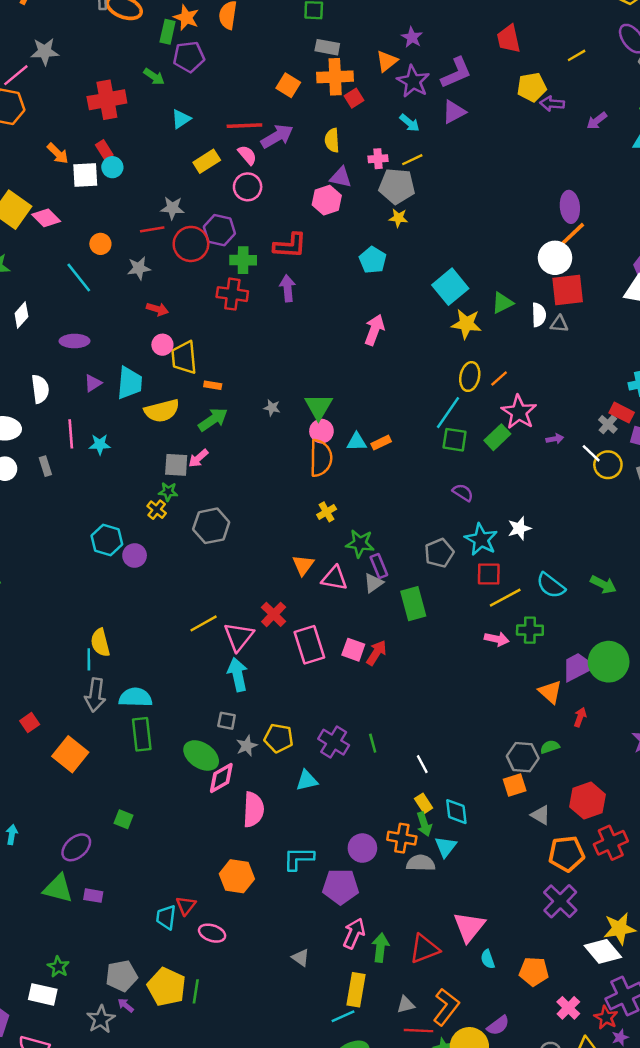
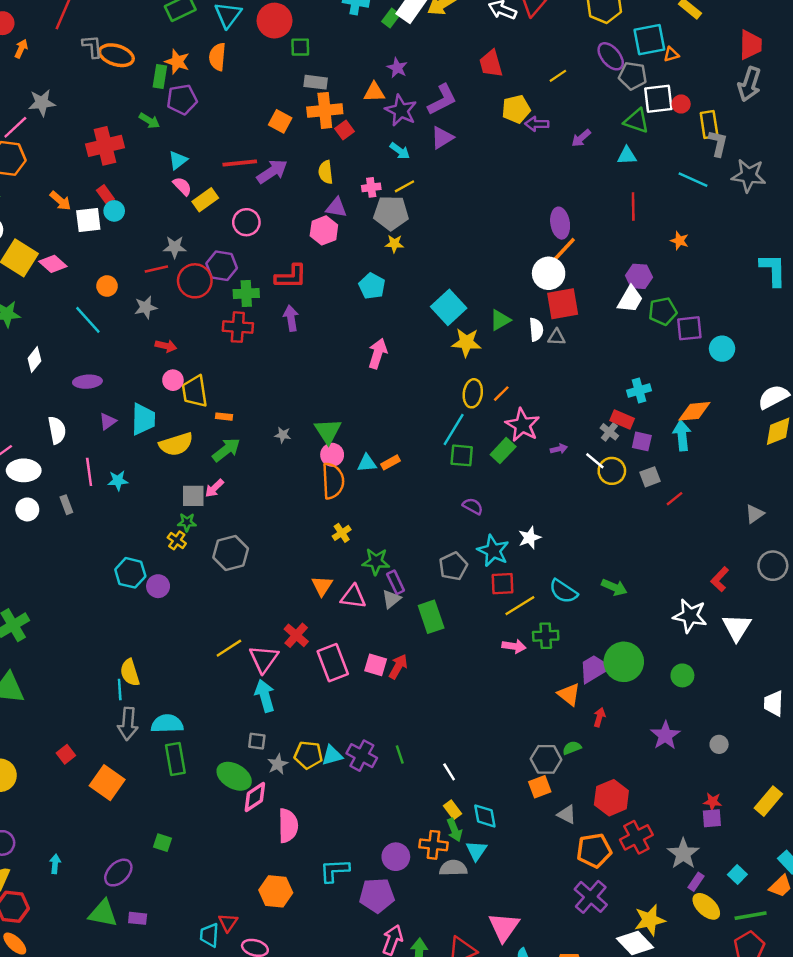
orange triangle: (387, 61) -> (374, 92), turned 40
pink semicircle: (247, 155) -> (182, 186), moved
cyan triangle: (307, 780) -> (332, 755), moved

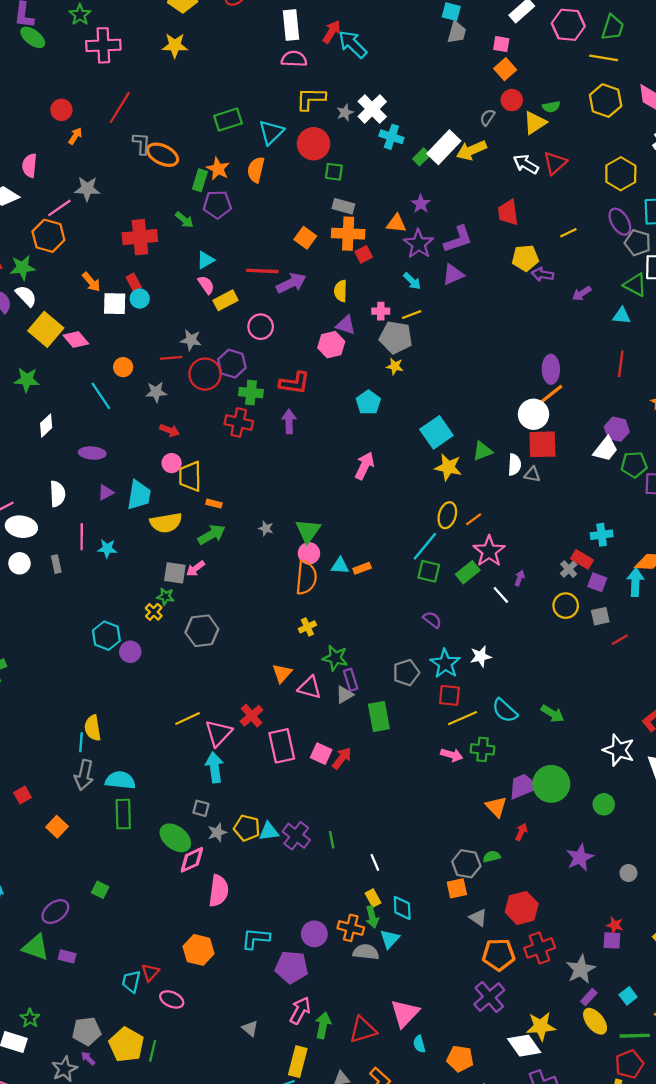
purple arrow: (559, 449) -> (520, 578), turned -64
white line: (595, 461) -> (501, 595), moved
orange square: (107, 783) -> (57, 827), size x0.7

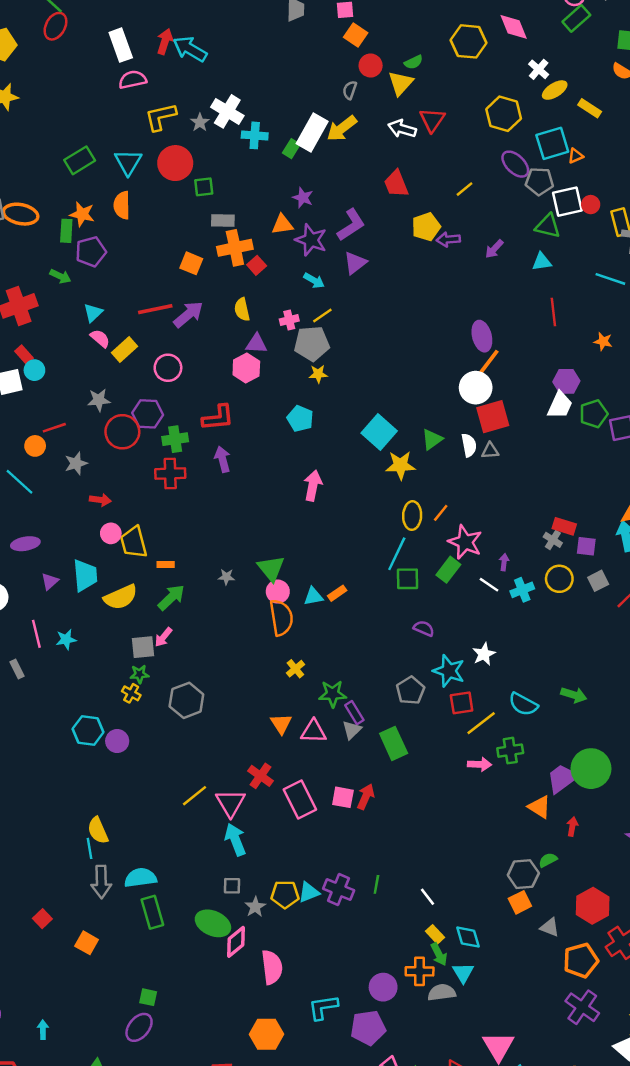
red line: (171, 358) -> (54, 428), moved
cyan cross: (602, 535) -> (522, 590), moved
green line: (332, 840) -> (376, 884), turned 35
purple ellipse: (55, 912) -> (139, 1027), moved

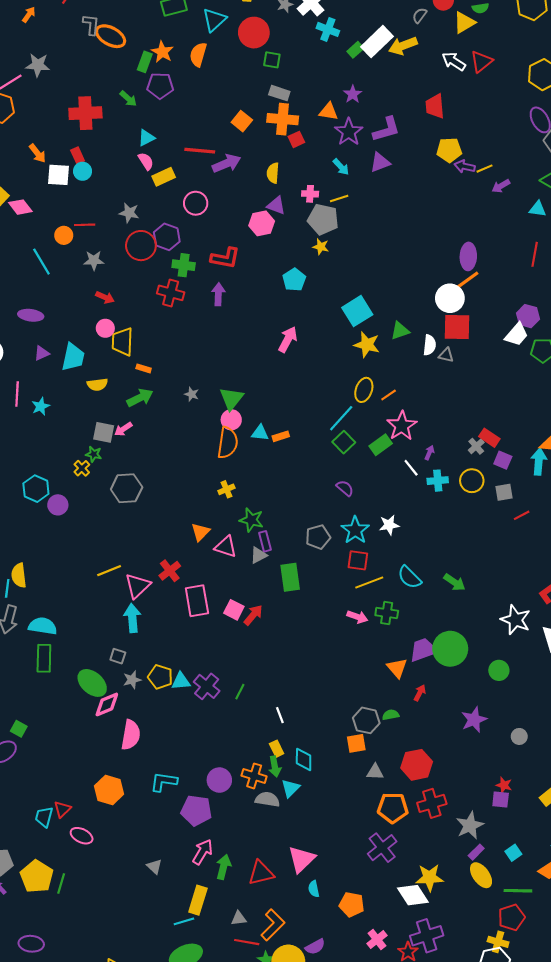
yellow line: (464, 189) -> (485, 169), moved
green square: (407, 579) -> (344, 442), turned 30
yellow semicircle: (121, 597) -> (97, 385), size x0.7
cyan star: (66, 639) -> (41, 406), turned -30
gray triangle: (550, 927) -> (375, 772), turned -36

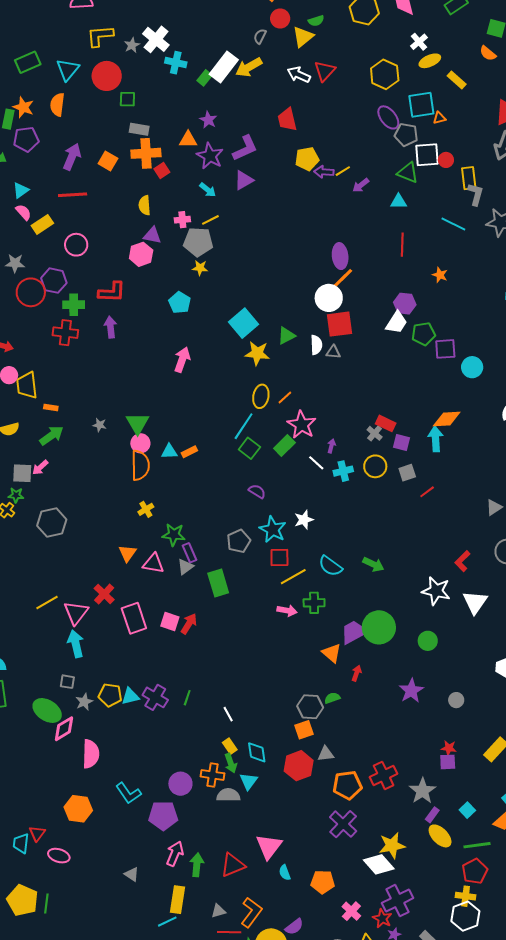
purple arrow: (227, 163) -> (72, 157), moved, turned -36
red hexagon: (417, 765) -> (299, 766), moved
cyan L-shape: (164, 782) -> (128, 793), turned -124

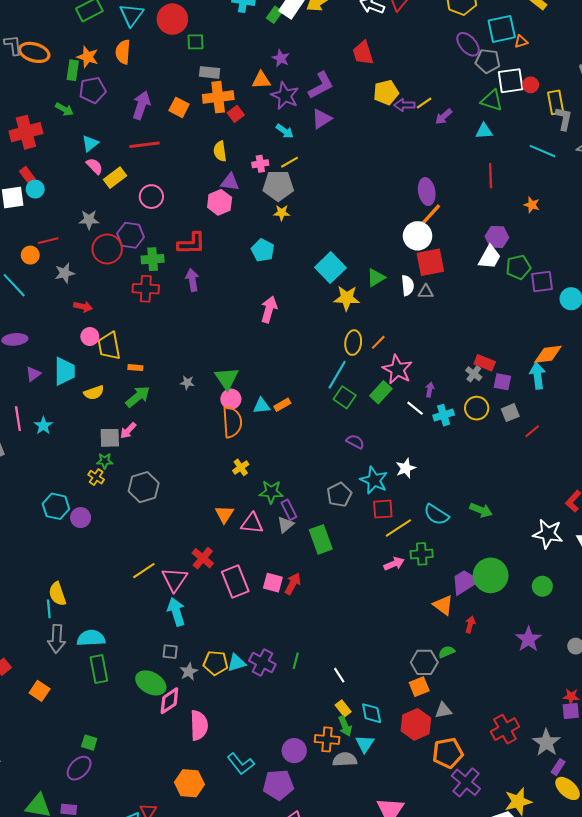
pink arrow: (287, 611) -> (394, 564), turned -30
orange pentagon: (347, 785) -> (448, 753), moved

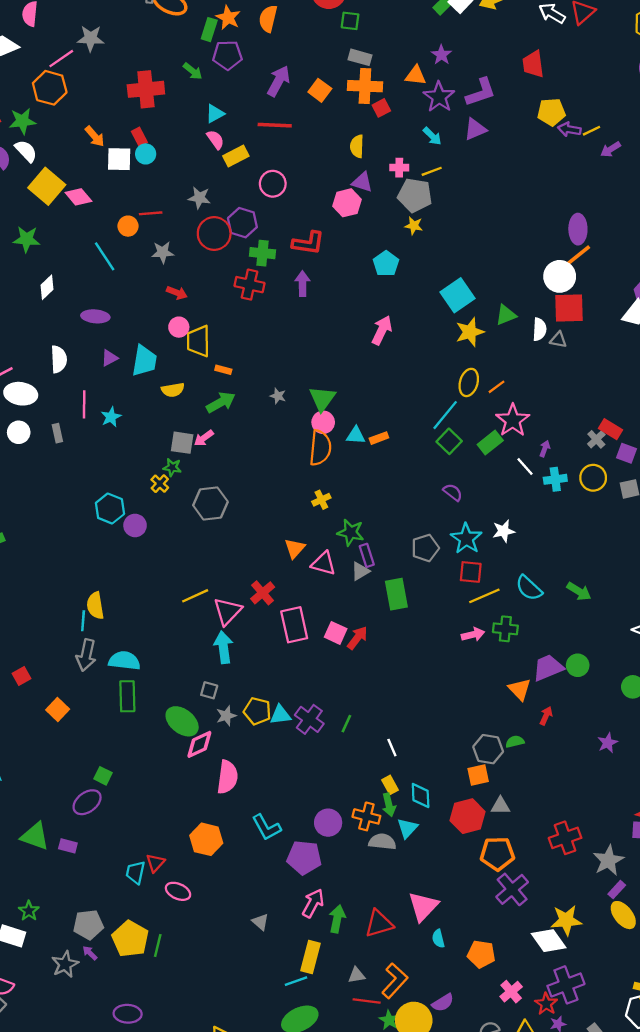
yellow star: (347, 298) -> (470, 332), turned -30
green circle: (491, 575) -> (578, 665), size x0.6
purple star: (528, 639) -> (608, 743), size x0.7

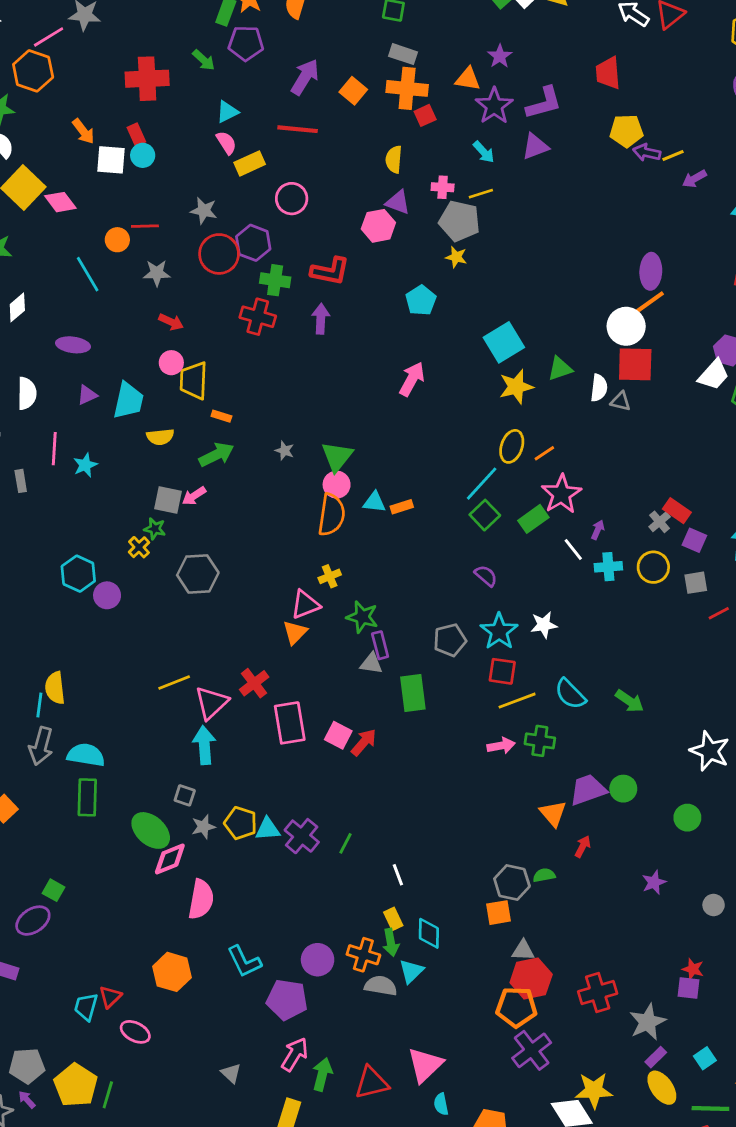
pink triangle: (324, 563) -> (305, 605), moved, turned -40
gray triangle: (360, 571) -> (371, 663), turned 36
red hexagon: (468, 816) -> (531, 979), moved

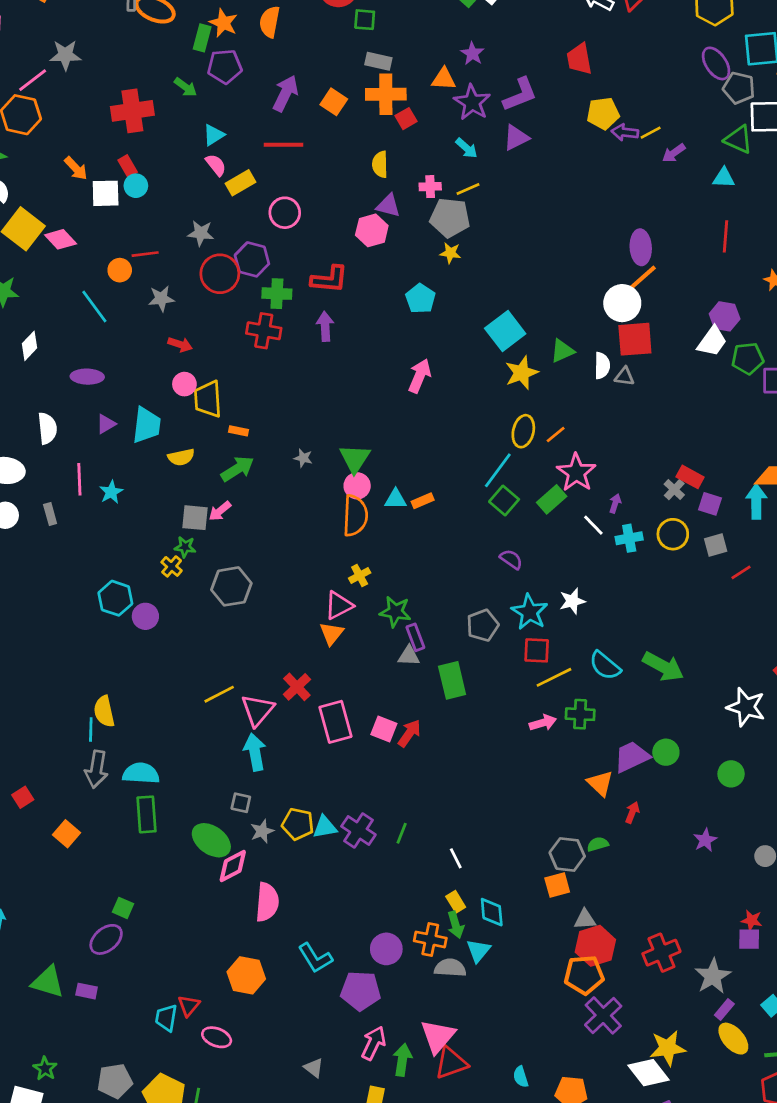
green arrow: (630, 701) -> (663, 667), size x1.4
pink triangle: (425, 1065) -> (438, 1036), moved

